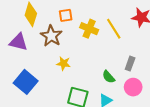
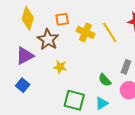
purple triangle: (18, 42) -> (25, 56), moved, turned -42
blue square: (26, 82) -> (23, 85), size x0.6

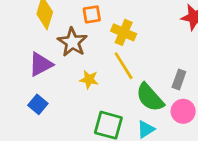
yellow line: (110, 32) -> (124, 66), moved
green semicircle: (105, 80) -> (150, 97), size x1.6

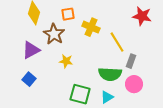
yellow line: (124, 66) -> (117, 42), moved
green semicircle: (150, 97) -> (110, 74), turned -45

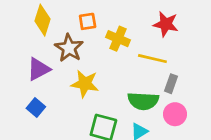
red star: (142, 16) -> (166, 24), moved
yellow line: (117, 42) -> (152, 59), turned -45
yellow star: (66, 61) -> (85, 84), size x1.5

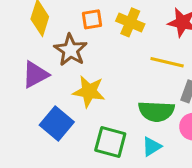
yellow cross: (118, 39) -> (130, 22), moved
blue square: (36, 108) -> (57, 124), moved, size x1.5

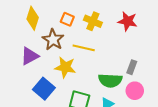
orange square: (92, 19) -> (67, 19), turned 32
yellow line: (167, 62) -> (84, 48), moved

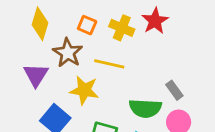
red star: (128, 21) -> (155, 21), moved, turned 30
purple triangle: (30, 56) -> (36, 75), turned -30
gray rectangle: (132, 67) -> (174, 90), turned -56

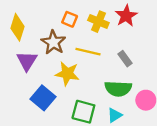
yellow diamond: (40, 24) -> (18, 27), moved
gray rectangle: (174, 90) -> (125, 59), moved

